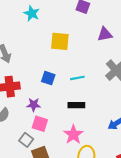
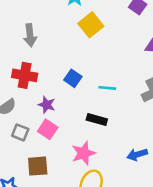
yellow square: (60, 41) -> (91, 25), moved, turned 30
gray square: (26, 140) -> (20, 132), moved, turned -32

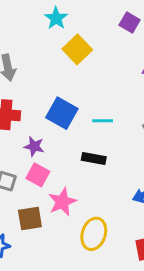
blue square: (73, 78) -> (62, 113), size x1.5
pink star: (83, 153) -> (62, 202), moved

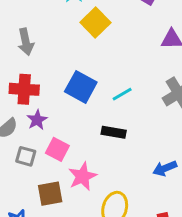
cyan line: (103, 121) -> (122, 94), turned -30
purple star: (34, 146) -> (37, 120), moved, turned 30

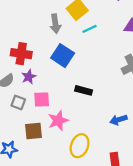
gray arrow: (26, 42) -> (55, 24), moved
cyan line: (122, 94) -> (90, 29), moved
pink square: (57, 149) -> (42, 99), turned -35

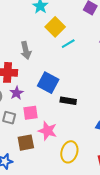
gray arrow: (55, 24) -> (26, 50), moved
blue square: (63, 56) -> (48, 83), moved
pink star: (58, 121) -> (48, 131), turned -30

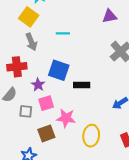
yellow square: (55, 27) -> (29, 17), moved
cyan line: (68, 44) -> (63, 33), moved, turned 40
purple star: (16, 93) -> (38, 85), moved

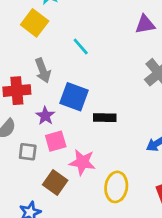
cyan line: (63, 33) -> (81, 46), turned 48
gray arrow: (31, 42) -> (43, 70), moved
brown square: (46, 133) -> (55, 183), turned -36

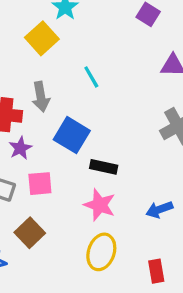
purple star: (45, 116) -> (20, 148), moved
pink star: (82, 162) -> (100, 205), moved

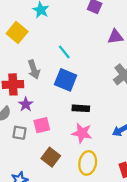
yellow square: (42, 38) -> (17, 33), moved
blue square: (72, 135) -> (66, 80), moved
brown square: (30, 233) -> (51, 157), moved

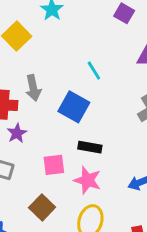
cyan line: (64, 52) -> (94, 71), moved
pink square: (42, 125) -> (54, 165), moved

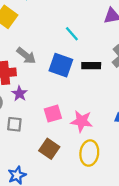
gray arrow: (33, 88) -> (26, 56), turned -30
black rectangle: (90, 147) -> (91, 66), moved

